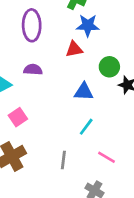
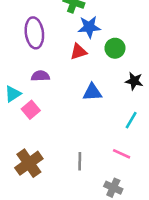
green circle: (109, 67) -> (115, 48), moved
pink square: (18, 117) -> (31, 110), moved
cyan line: (86, 127) -> (131, 120), moved

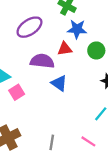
purple ellipse: (34, 33) -> (29, 27), turned 55
purple semicircle: (40, 76) -> (42, 61), moved, size x1.5
blue triangle: (92, 92) -> (59, 83), moved, turned 30

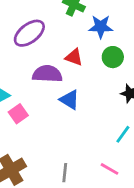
blue star: (77, 29) -> (101, 27), moved
red triangle: (65, 49) -> (74, 57), turned 32

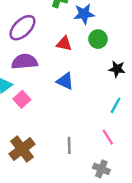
purple semicircle: (47, 74) -> (25, 62), moved
pink line: (110, 169) -> (108, 137), turned 35

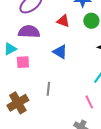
pink square: (22, 99) -> (23, 62), turned 32
gray line: (69, 145) -> (48, 89), moved

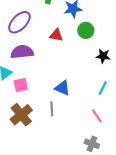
blue triangle: (60, 52) -> (62, 88), moved
brown cross: (18, 103) -> (21, 115), moved

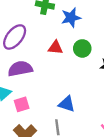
green circle: (86, 30) -> (82, 48), moved

